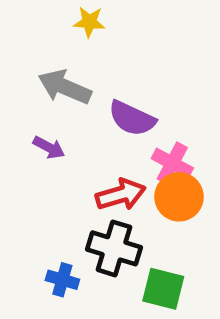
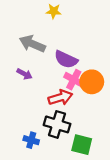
yellow star: (89, 22) -> (54, 11), moved
pink cross: (172, 163) -> (74, 80), moved
orange circle: (179, 197) -> (92, 82), moved

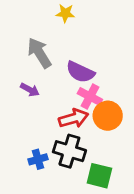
gray arrow: (32, 44) -> (39, 53), turned 35
orange circle: (92, 82) -> (108, 116), moved
blue cross: (31, 140) -> (38, 159), moved, turned -32

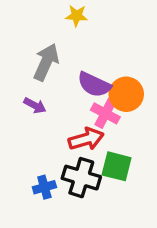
gray arrow: (39, 53) -> (46, 62), turned 56
orange circle: (108, 116) -> (126, 94), moved
green square: (99, 176) -> (117, 166), moved

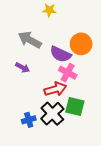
gray arrow: (46, 62) -> (30, 40), turned -85
orange circle: (126, 94) -> (81, 44), moved
black cross: (81, 178) -> (52, 114), turned 30

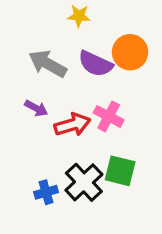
orange circle: (81, 44) -> (130, 52), moved
purple semicircle: (61, 54) -> (95, 64), moved
red arrow: (55, 89) -> (72, 125), moved

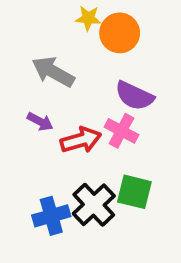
orange circle: (130, 52) -> (120, 33), moved
purple semicircle: (95, 64) -> (134, 96), moved
blue cross: (46, 192) -> (51, 216), size x1.4

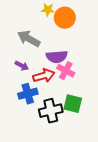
purple semicircle: (134, 96) -> (57, 57), moved, turned -30
black cross: (94, 205) -> (51, 111), turned 30
blue cross: (51, 216) -> (28, 94), moved

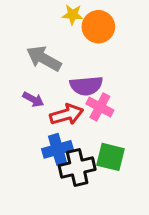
blue cross: (28, 94) -> (57, 149), moved

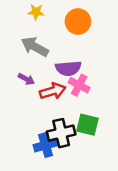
yellow star: (73, 15) -> (36, 12), moved
blue cross: (57, 149) -> (46, 145), moved

